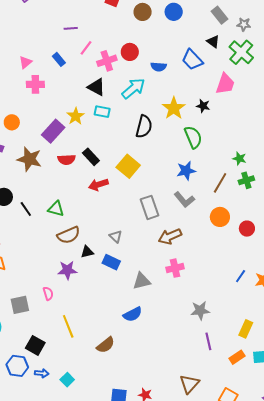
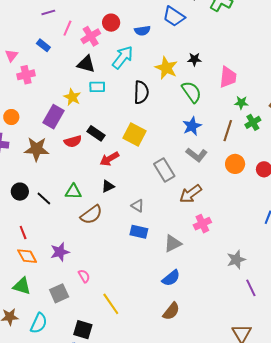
pink trapezoid: (225, 84) -> (228, 77), moved
black triangle: (87, 252) -> (108, 186), moved
purple star: (67, 270) -> (60, 252), moved
brown semicircle: (106, 345) -> (171, 311), moved

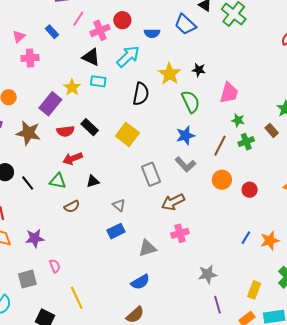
red arrow: (109, 159) -> (73, 159), moved
brown semicircle: (91, 215) -> (72, 207), size x0.7
blue rectangle: (139, 232) -> (116, 231), turned -48

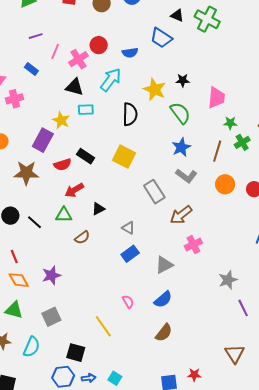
pink semicircle: (55, 266) -> (128, 302), moved

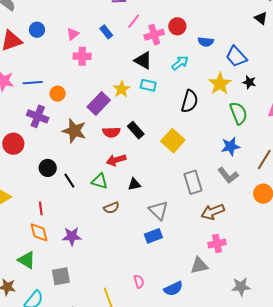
blue trapezoid: (161, 38) -> (236, 56), moved
cyan arrow: (111, 80) -> (180, 63), size x0.7
gray triangle: (128, 228) -> (158, 210), size x1.5
gray triangle: (164, 265) -> (199, 266), moved

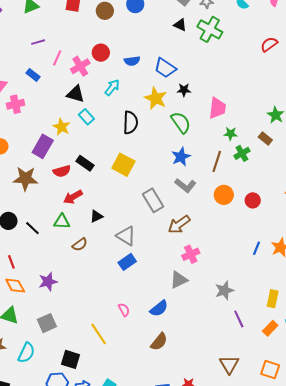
cyan rectangle: (148, 85) -> (86, 117), turned 49

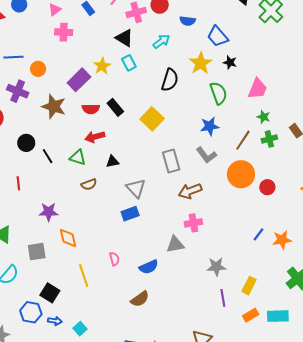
orange circle: (224, 195) -> (241, 174), size x1.4
orange diamond: (15, 286) -> (68, 238), moved
yellow rectangle: (273, 299) -> (249, 286), moved

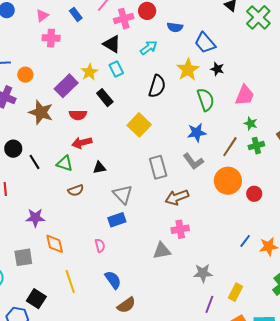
black rectangle: (115, 107) -> (105, 98), moved
pink semicircle: (114, 259) -> (100, 246), moved
blue semicircle: (149, 267) -> (113, 280), moved, turned -102
purple line: (223, 298) -> (209, 304), turned 30

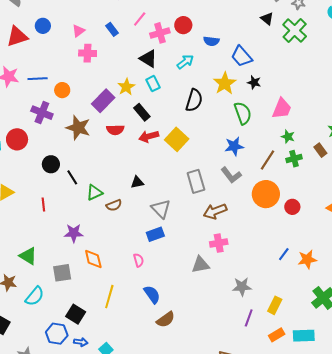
red arrow: (82, 143) -> (149, 136), moved
green triangle: (65, 163) -> (94, 193), moved, turned -42
yellow line: (70, 282) -> (109, 297), turned 35

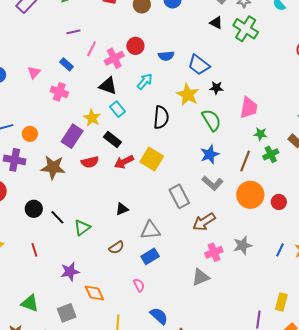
pink cross: (88, 53) -> (59, 92), moved, turned 30
brown semicircle: (114, 205) -> (116, 248), moved
gray triangle: (161, 209) -> (150, 230), turned -40
gray star: (242, 287) -> (243, 245), moved

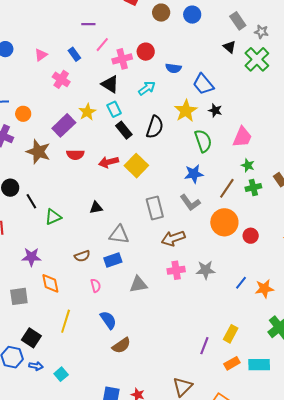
black rectangle: (112, 140) -> (124, 130), moved
brown semicircle: (116, 248) -> (82, 256), moved
gray triangle: (201, 277) -> (138, 284), moved

